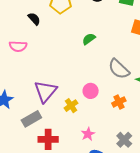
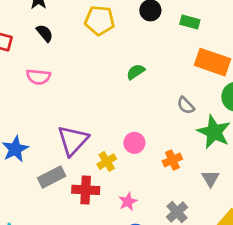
black semicircle: (34, 19) -> (45, 33), moved
gray semicircle: (119, 69) -> (186, 105), moved, size x0.6
red cross: (48, 139) -> (86, 190), moved

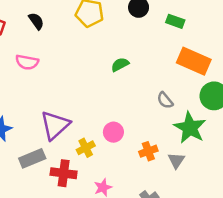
gray triangle: (210, 178) -> (176, 160), moved

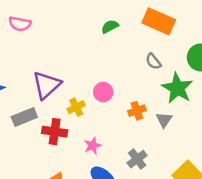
orange rectangle: (194, 61) -> (159, 21), moved

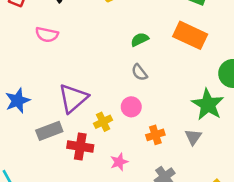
gray semicircle: (153, 61) -> (139, 72), moved
orange cross: (137, 111) -> (155, 135), moved

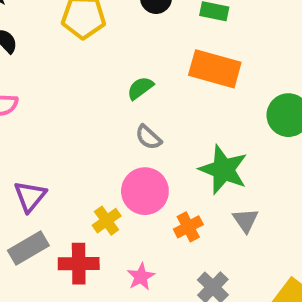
purple triangle: (73, 98) -> (30, 196), moved, size x0.7
green star: (208, 105) -> (223, 170), moved
pink circle: (131, 107) -> (145, 191), size x1.5

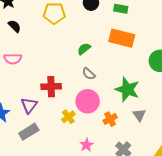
red cross: (79, 264) -> (51, 87), moved

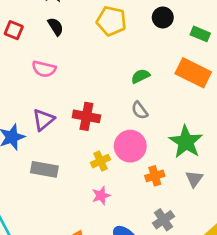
purple triangle: (29, 105) -> (43, 120), moved
gray rectangle: (29, 132) -> (44, 169), turned 30
pink star: (86, 145) -> (101, 196), moved

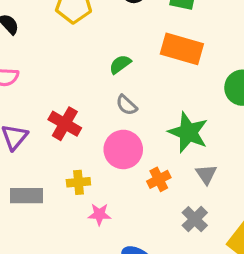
red cross: (86, 116) -> (65, 124), turned 30
yellow cross: (101, 161) -> (78, 182), moved, turned 30
pink star: (101, 196) -> (99, 214), turned 30
gray cross: (164, 220) -> (195, 219), moved

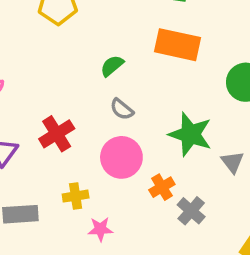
red cross: (65, 124) -> (57, 134), turned 32
gray triangle: (206, 174) -> (232, 162), moved
gray cross: (195, 219) -> (191, 211), moved

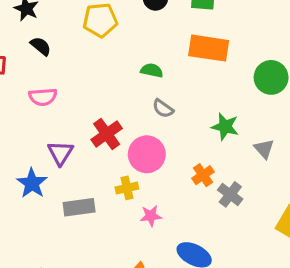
green semicircle: (112, 66) -> (152, 70), turned 55
green star: (190, 134) -> (225, 127), size x0.7
pink circle: (121, 157) -> (147, 154), moved

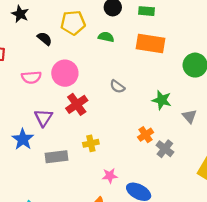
black semicircle: (41, 46) -> (45, 39), moved
green semicircle: (152, 70) -> (106, 37), moved
pink circle: (147, 154) -> (65, 73), moved
pink star: (151, 216) -> (110, 176), moved

